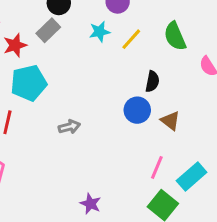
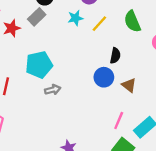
cyan pentagon: (29, 83) -> (39, 65), moved

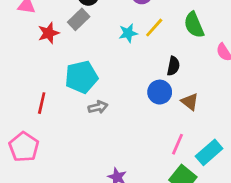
cyan star: (75, 18) -> (128, 33), moved

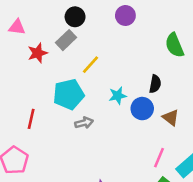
yellow line: (154, 28) -> (91, 65), moved
cyan star: (128, 33) -> (118, 96), moved

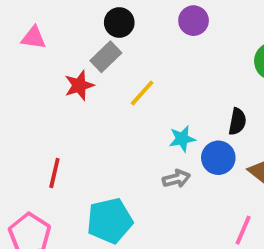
red star: (38, 53) -> (79, 85), moved
cyan pentagon: (69, 94) -> (110, 221), moved
gray arrow: (84, 123) -> (176, 179), moved

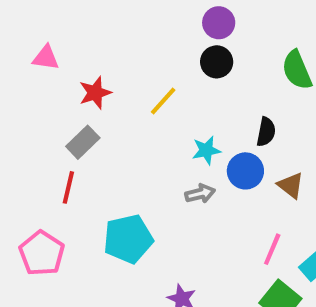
black circle: (119, 22) -> (217, 62), moved
pink triangle: (34, 38) -> (46, 58), moved
gray rectangle: (106, 57) -> (83, 142), moved

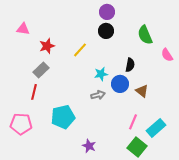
pink pentagon: (42, 253) -> (21, 124), turned -30

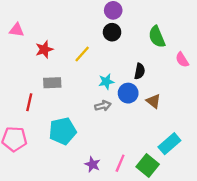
gray rectangle: (41, 70) -> (52, 83), moved, turned 42
pink line: (133, 122) -> (120, 163), moved

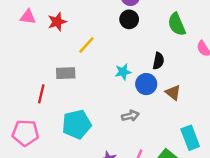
red star: (44, 49) -> (57, 22), moved
yellow line: (82, 54) -> (86, 45), moved
gray arrow: (103, 106) -> (130, 116), moved
cyan rectangle: (169, 144) -> (190, 138), turned -70

